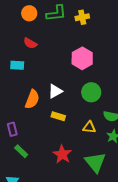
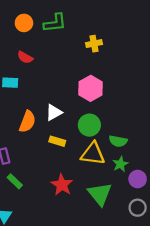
yellow cross: (82, 17) -> (94, 44), moved
pink hexagon: (82, 58) -> (91, 88), moved
green circle: (91, 92) -> (89, 125), moved
yellow triangle: (89, 127) -> (93, 154), size x1.6

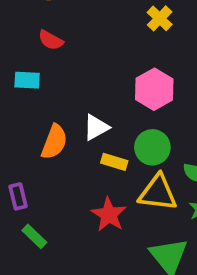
yellow cross: (94, 44) -> (160, 18), turned -35
yellow rectangle: (57, 141) -> (114, 162), moved
red star: (62, 185) -> (109, 215), moved

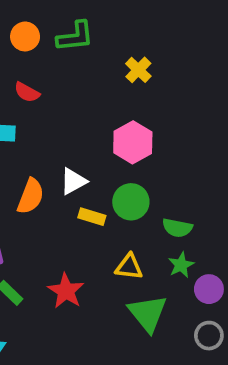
yellow triangle: (158, 193) -> (129, 267), moved, size x0.7
red star: (109, 215) -> (66, 291), moved

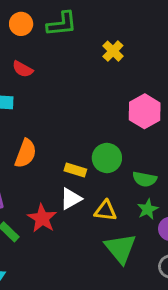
pink hexagon: (133, 142) -> (145, 111), moved
white triangle: (73, 181) -> (71, 199), moved
red star: (66, 291) -> (42, 218), moved

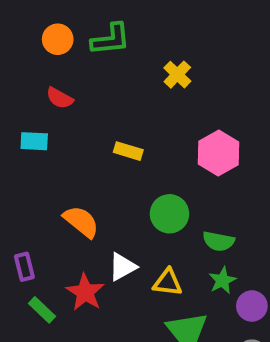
orange semicircle: (26, 153) -> (81, 222), moved, turned -72
yellow rectangle: (75, 170) -> (128, 151), moved

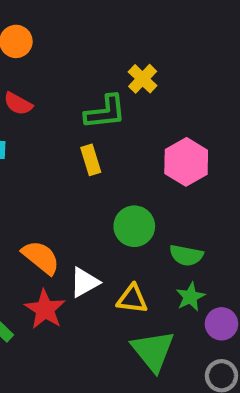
green L-shape: (111, 39) -> (105, 112), moved
yellow rectangle: (128, 151) -> (91, 160), turned 56
orange semicircle: (81, 222) -> (41, 257), moved

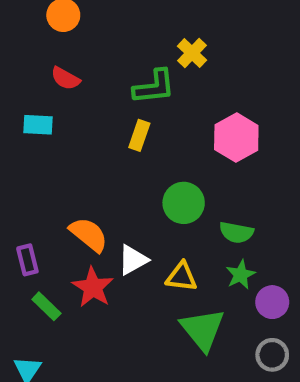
yellow rectangle: (91, 160) -> (139, 135), turned 36

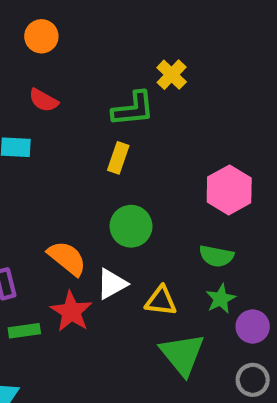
pink hexagon: (236, 137) -> (229, 190), moved
green circle: (184, 203) -> (131, 226), moved
green rectangle: (46, 306) -> (24, 331), turned -52

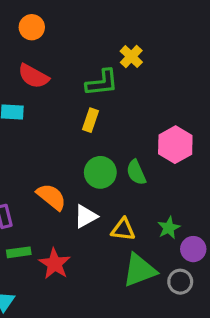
red semicircle: (44, 100) -> (33, 76), size x1.4
green semicircle: (216, 256) -> (136, 172), moved, turned 55
red star: (71, 312) -> (55, 264), moved
green triangle: (182, 354) -> (139, 270), turned 48
gray circle: (253, 380) -> (180, 282), moved

